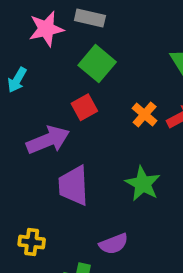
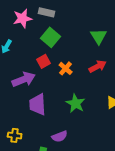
orange cross: (145, 115) -> (66, 68), moved

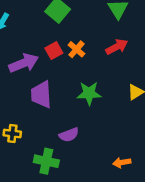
red square: (44, 61) -> (54, 51), moved
green star: (76, 103) -> (89, 93), turned -30

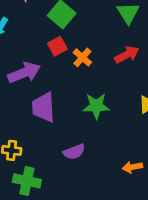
red square: (54, 51) -> (57, 46), moved
green cross: (46, 161) -> (27, 181), moved
orange arrow: (122, 162) -> (132, 167), moved

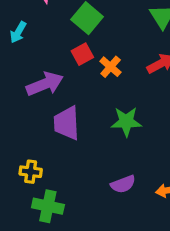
purple semicircle: (74, 152) -> (123, 184), moved

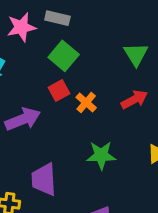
purple trapezoid: (67, 123) -> (44, 179), moved

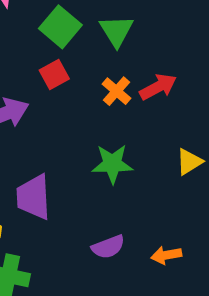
green triangle: (136, 54) -> (117, 31), moved
orange cross: (86, 103) -> (117, 91), moved

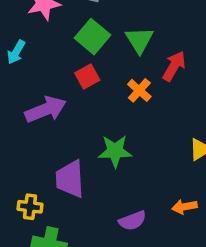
red arrow: (158, 87) -> (174, 66), moved, turned -32
green star: (112, 164) -> (115, 151), moved
orange arrow: (166, 255) -> (185, 207), moved

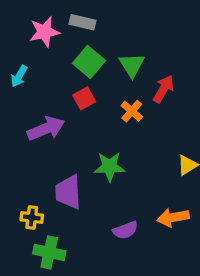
orange arrow: (185, 207) -> (173, 218), size x1.4

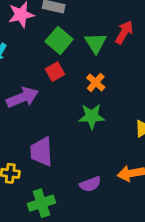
red arrow: (164, 89) -> (124, 32), moved
green star: (110, 167) -> (92, 116), moved
green cross: (49, 252) -> (41, 203), moved, turned -30

